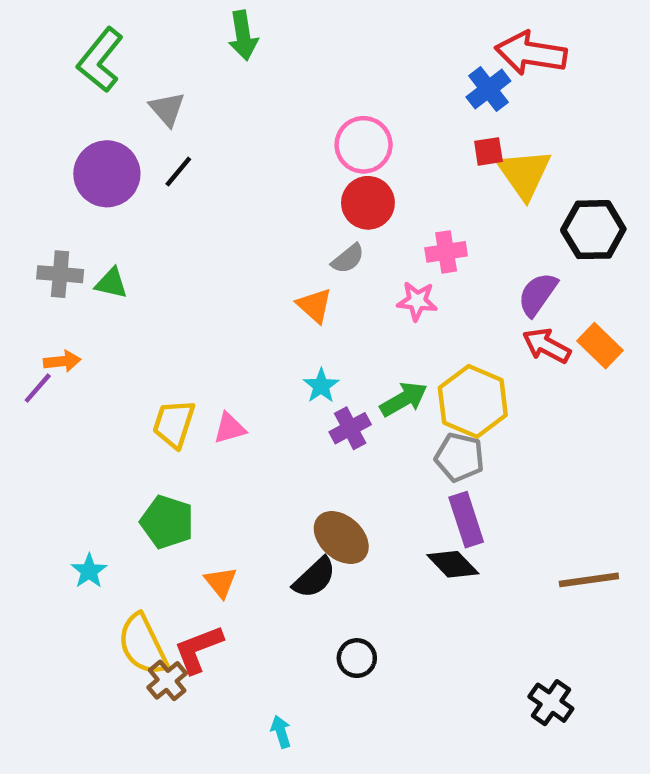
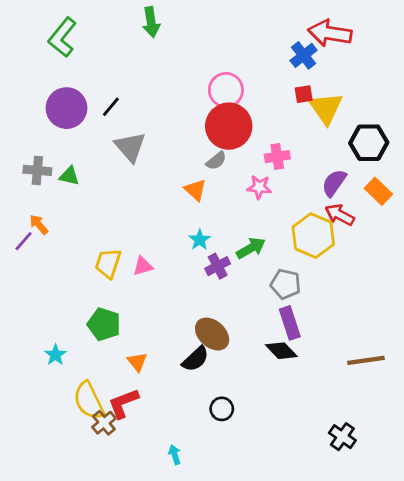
gray triangle: (167, 109) -> (130, 147), moved, size x1.4
red circle: (368, 203) -> (229, 126), size x1.4
orange rectangle: (600, 346) -> (378, 191), moved
orange arrow: (62, 361) -> (39, 225), turned -125
yellow hexagon: (473, 401) -> (313, 236), moved

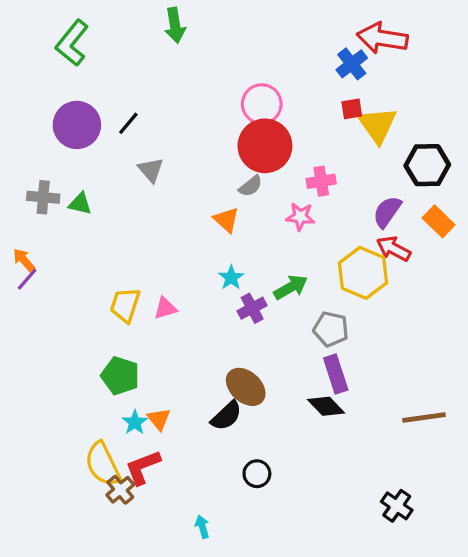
gray triangle: (130, 147) -> (151, 170), size x0.7
orange arrow: (39, 225) -> (24, 260), moved
cyan star: (55, 355) -> (135, 422), moved

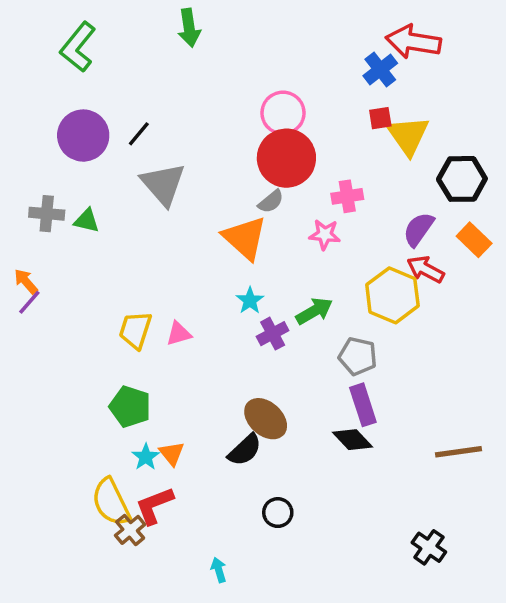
gray triangle: (151, 170) -> (163, 184), size x1.6
orange triangle: (226, 220) -> (245, 238), size x1.6

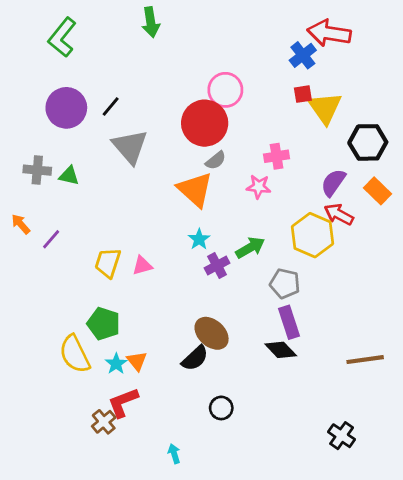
red circle: (286, 158) -> (205, 123), moved
purple line: (29, 302) -> (51, 239), moved
yellow semicircle: (111, 502) -> (75, 354), moved

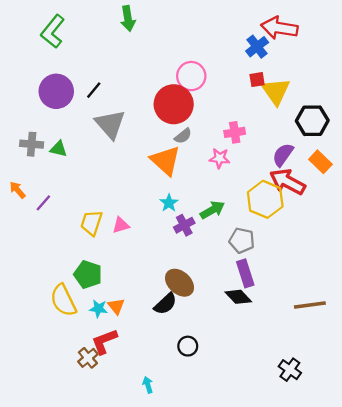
red arrow: (339, 214) -> (288, 182), size x1.4
cyan star: (116, 364) -> (99, 309), turned -30

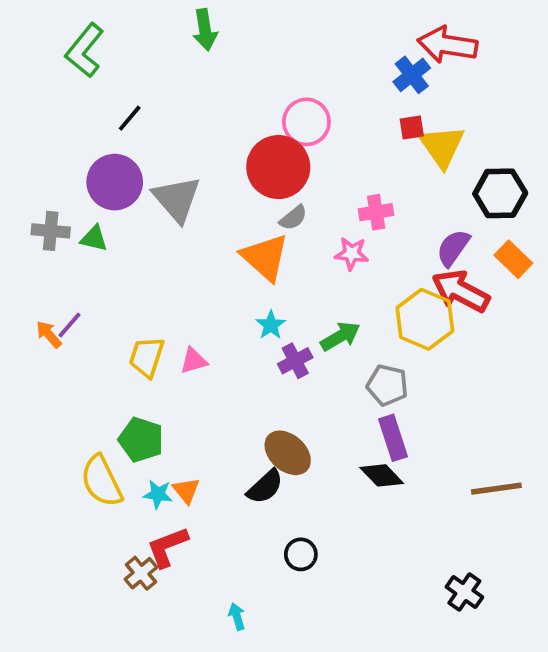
black line: (94, 90) -> (130, 118), moved
purple circle: (56, 91) -> (115, 182), moved
orange arrow: (17, 190) -> (49, 334), moved

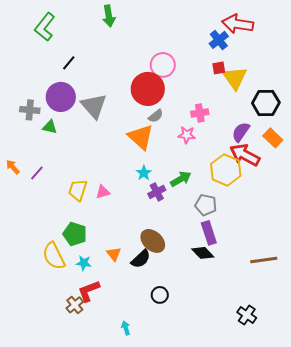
gray cross: (51, 231) -> (30, 110), moved
orange arrow: (49, 334) -> (13, 167), moved
orange triangle: (186, 490) -> (114, 254), moved

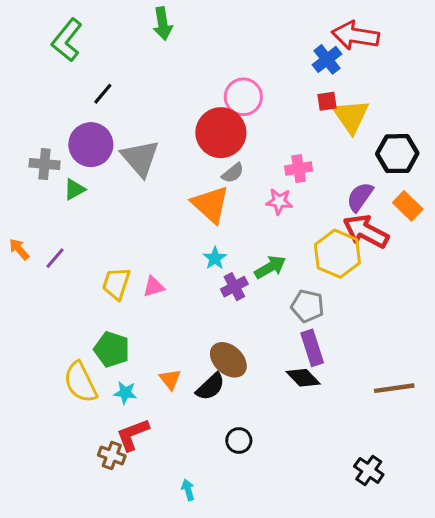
green triangle: (50, 127) -> (74, 189), turned -42
brown cross: (75, 305) -> (112, 455), turned -30

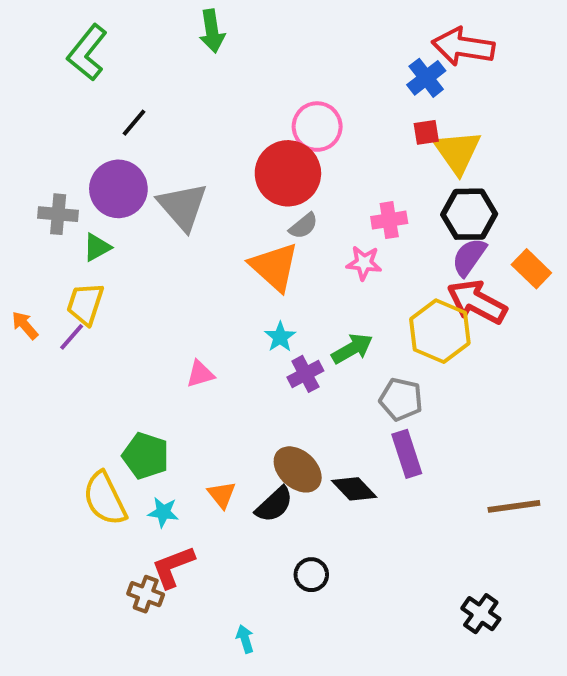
black hexagon: (397, 154) -> (469, 214), moved
yellow trapezoid: (116, 284) -> (85, 304), moved
black diamond: (303, 378) -> (354, 489), moved

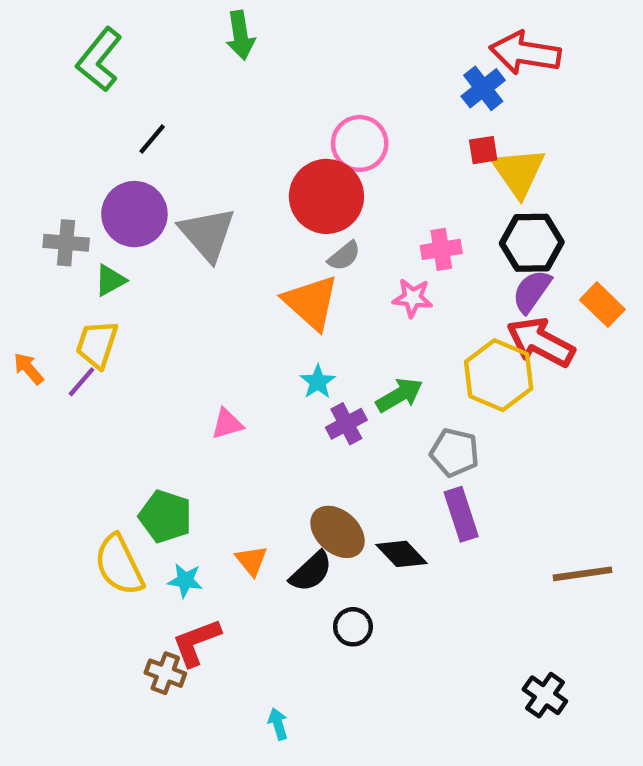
black circle: (311, 575) -> (353, 627), moved

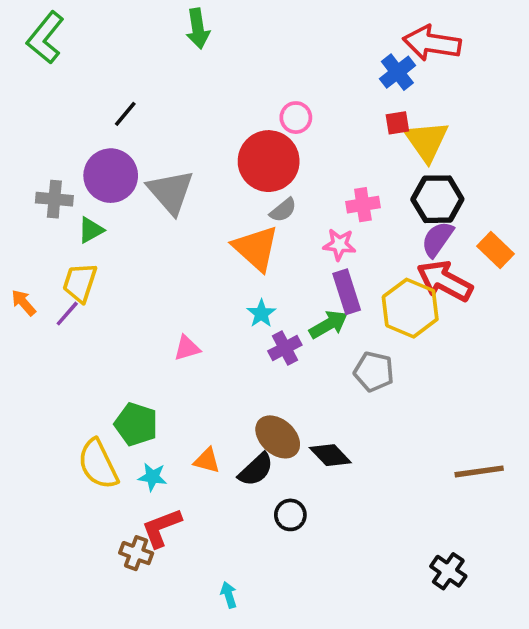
green L-shape: (99, 60) -> (45, 38), moved
pink circle: (360, 143) -> (296, 118), size x0.7
purple rectangle: (461, 514) -> (347, 292), moved
orange triangle: (251, 561) -> (207, 461), turned -36

